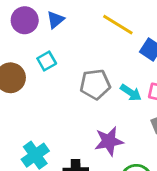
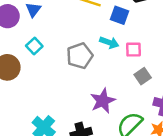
cyan arrow: (131, 93) -> (109, 43), moved

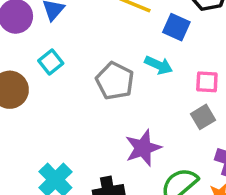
pink square: (134, 50) -> (207, 82), moved
gray pentagon: (80, 56) -> (115, 81), turned -30

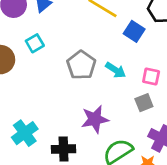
cyan arrow: (159, 65) -> (116, 70), moved

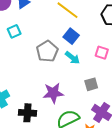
blue square: (134, 31) -> (71, 36), moved
pink square: (151, 76) -> (102, 53), moved

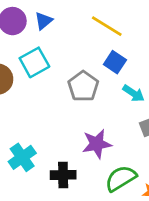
cyan square: (14, 31) -> (34, 62), size x1.5
cyan arrow: (72, 58) -> (134, 93), moved

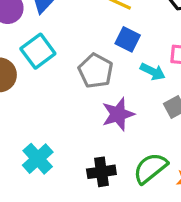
purple star: (97, 144) -> (118, 114), moved
black cross: (63, 175) -> (101, 172), moved

